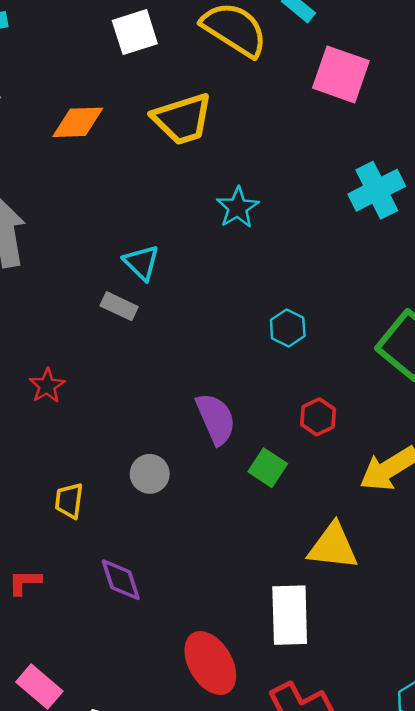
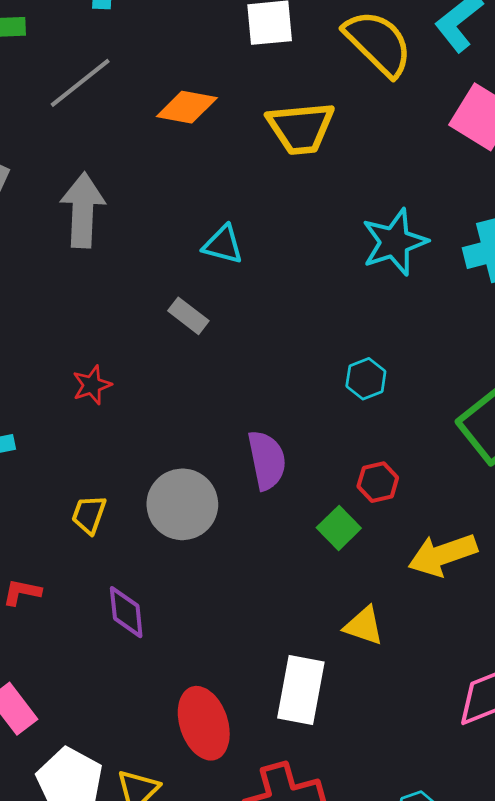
cyan star: (238, 208) -> (394, 242), moved, size x1.4
cyan triangle: (141, 262) -> (223, 245), moved, turned -42
green square: (268, 468) -> (339, 528), moved
gray circle: (150, 474) -> (182, 504), size x1.6
yellow triangle: (333, 546) -> (364, 626), size x0.7

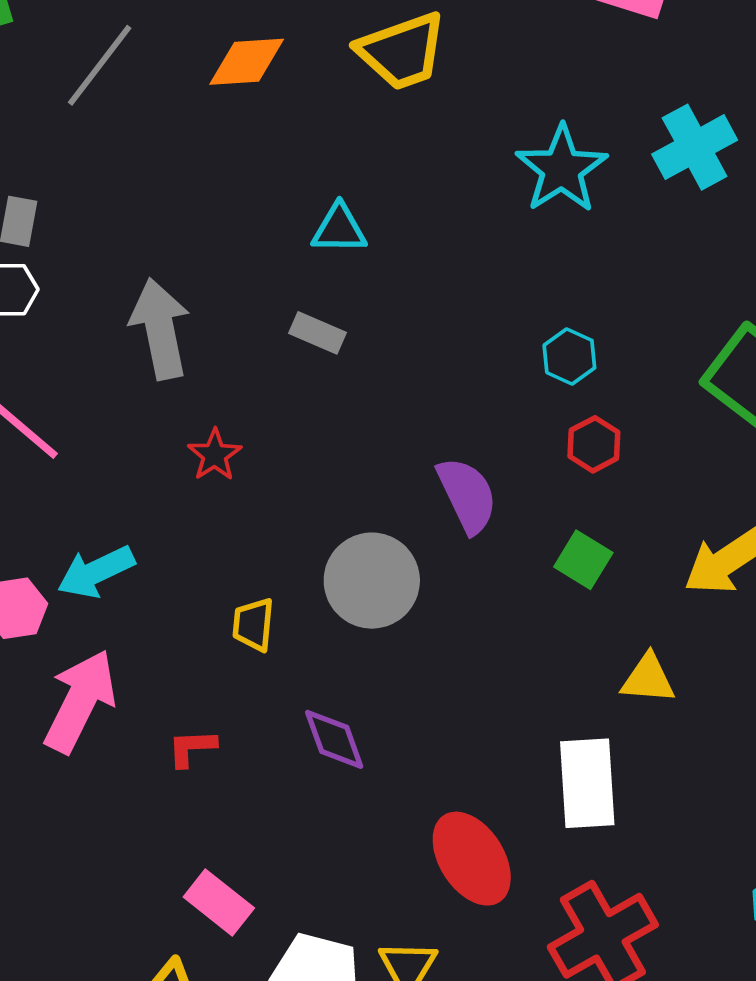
gray arrow: (83, 210) -> (160, 329), moved
red hexagon: (378, 482) -> (594, 444), moved

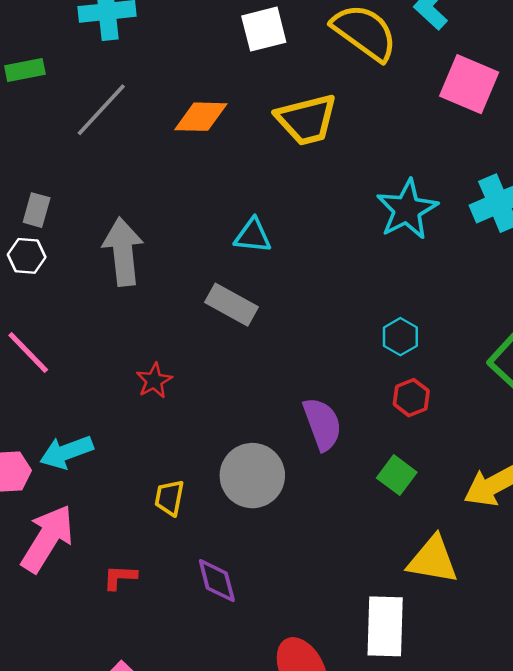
gray arrow: (160, 329) -> (123, 252), moved
gray rectangle: (318, 333) -> (231, 305), size x1.4
yellow triangle: (648, 679) -> (433, 560), size x1.4

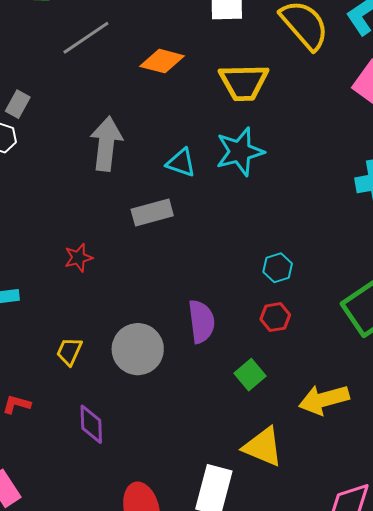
cyan star: (407, 209) -> (240, 152), moved
gray arrow: (123, 252) -> (106, 144), moved
gray rectangle: (231, 305) -> (152, 213), turned -57

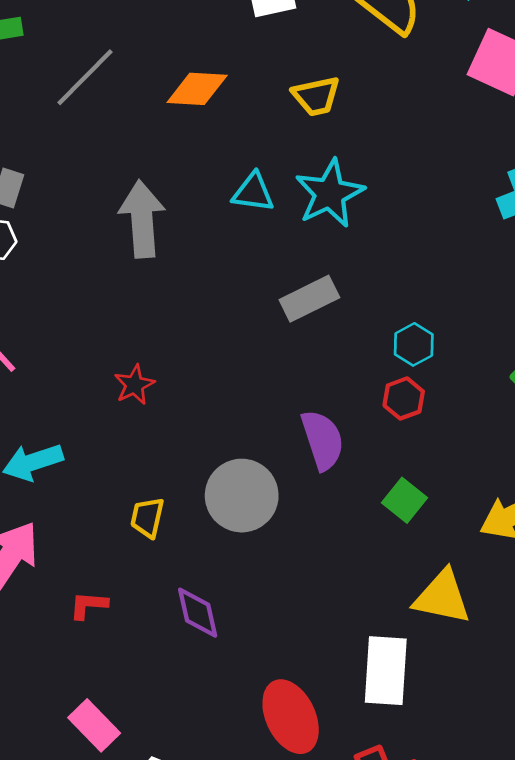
yellow trapezoid: (244, 82) -> (316, 96), size x0.7
cyan triangle: (181, 163) -> (253, 192), moved
gray rectangle: (152, 213) -> (309, 299), moved
red hexagon: (275, 317) -> (404, 398), moved

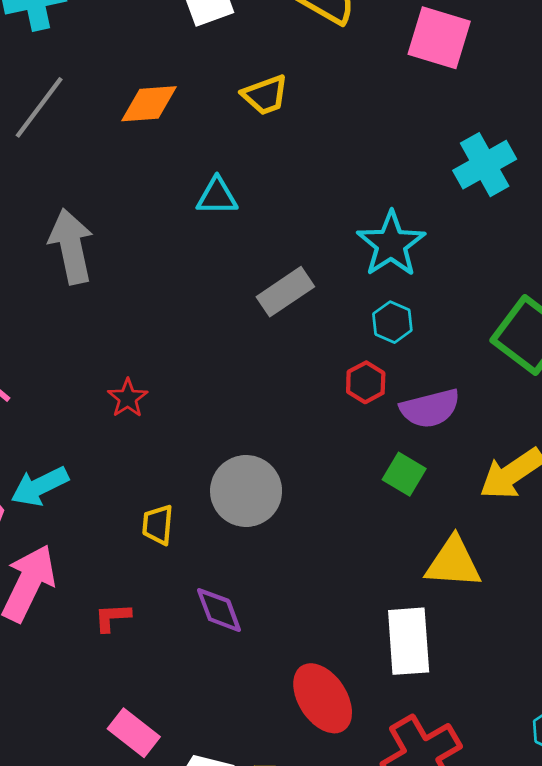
cyan star: (330, 193) -> (391, 244), moved
gray arrow: (142, 219) -> (71, 246), moved
red hexagon: (404, 398) -> (366, 382), moved
purple semicircle: (323, 440) -> (430, 408), moved, turned 102

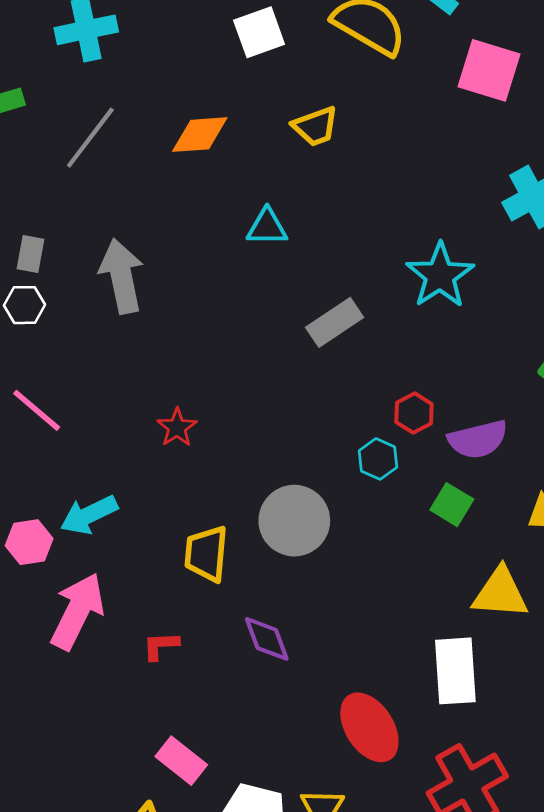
cyan hexagon: (392, 322) -> (378, 459), moved
yellow trapezoid: (158, 525) -> (206, 554), size x1.4

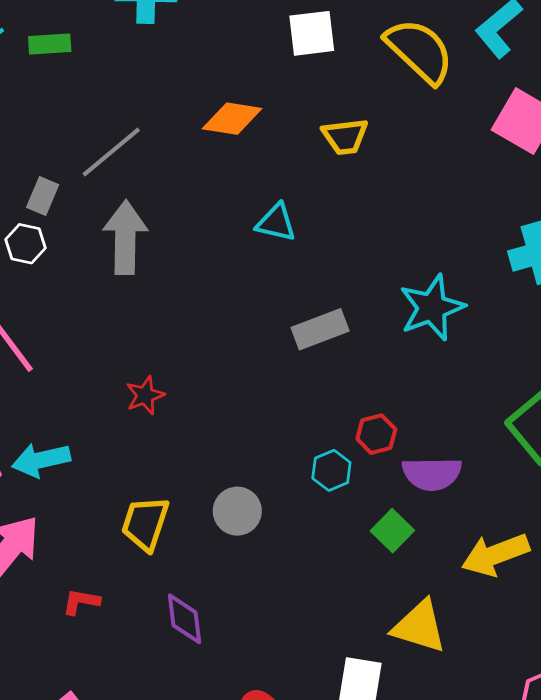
gray line: (90, 138) -> (111, 152), moved
gray circle: (294, 521) -> (237, 511), size x0.7

